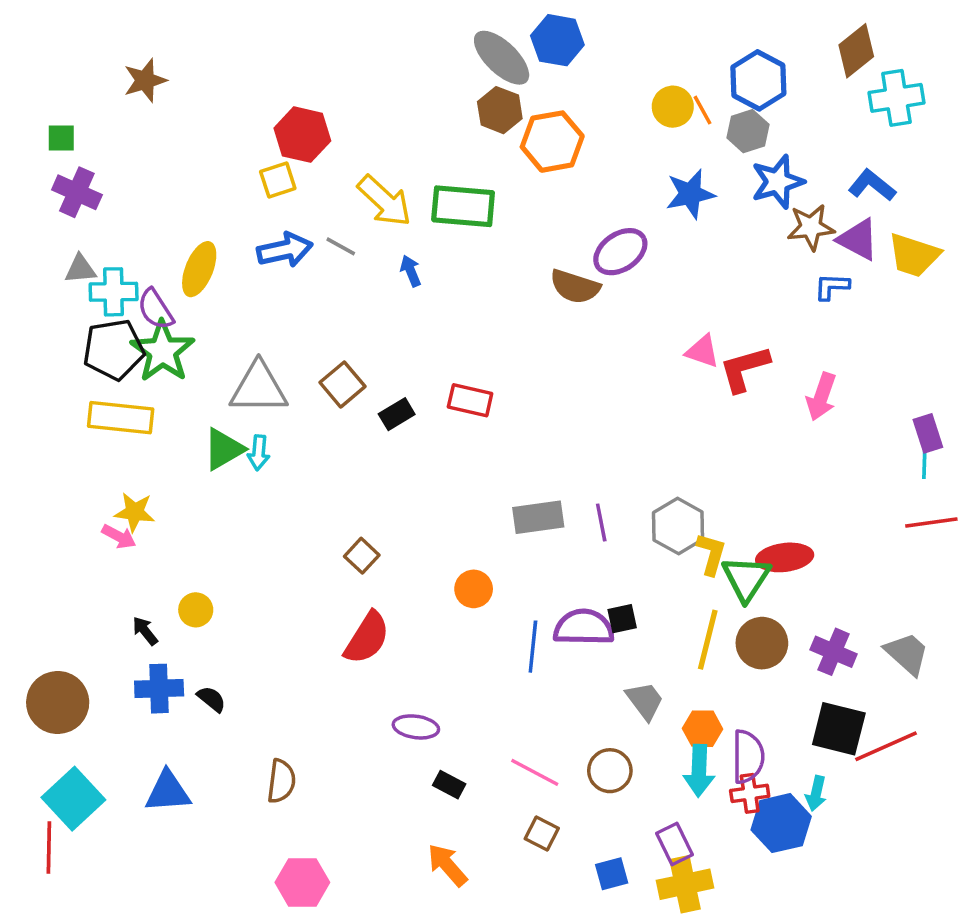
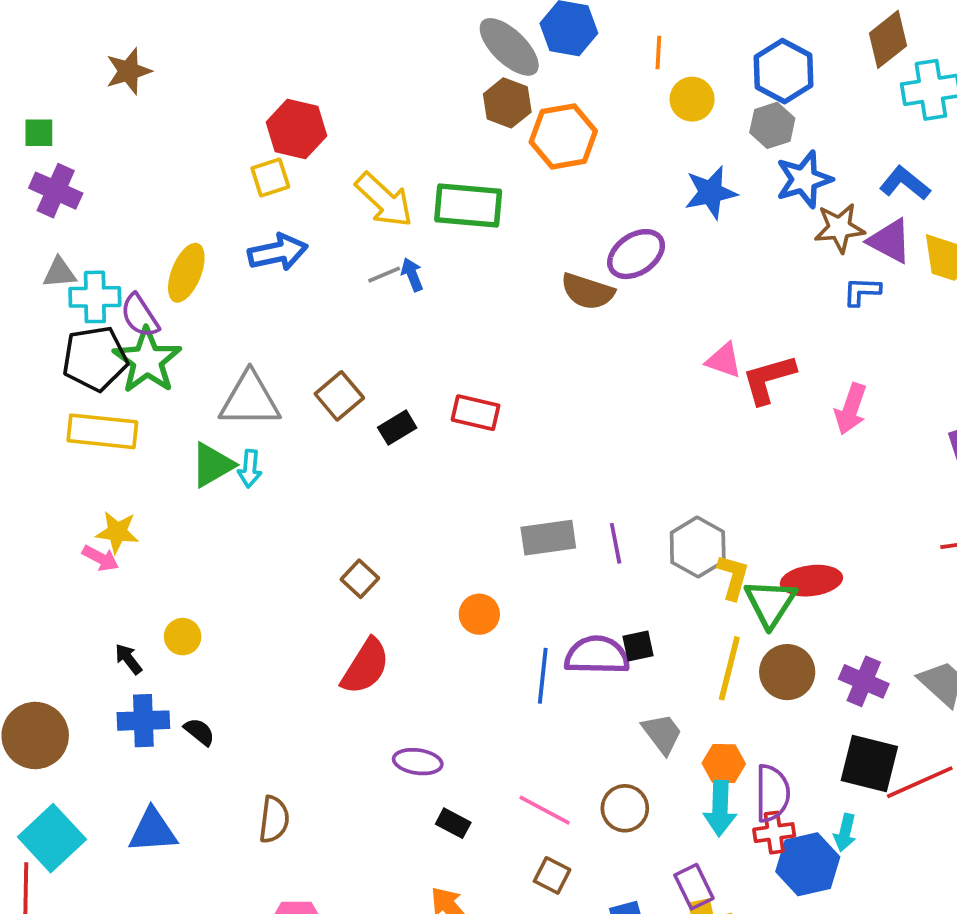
orange line: (702, 110) -> (658, 53), moved, turned 32
gray line: (341, 246) -> (384, 275), moved, turned -52

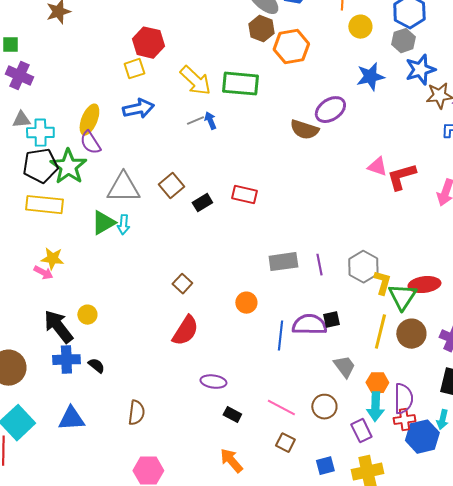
purple semicircle: (140, 316) -> (90, 143), moved
black arrow: (128, 659) -> (58, 327), size x2.0
purple rectangle: (694, 887) -> (361, 431), moved

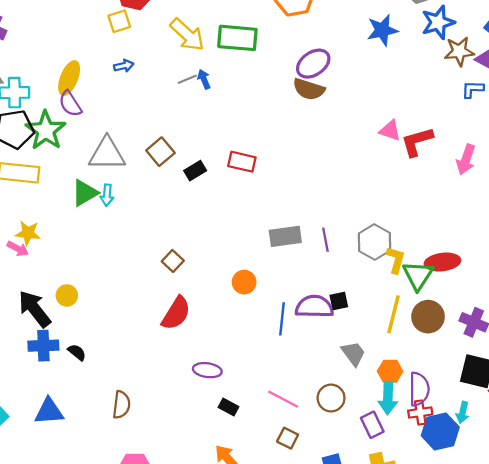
blue arrow: (138, 109) -> (124, 66), size x0.6
purple ellipse: (330, 110) -> (313, 64), moved

